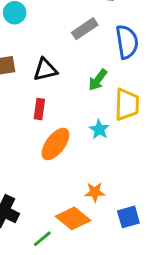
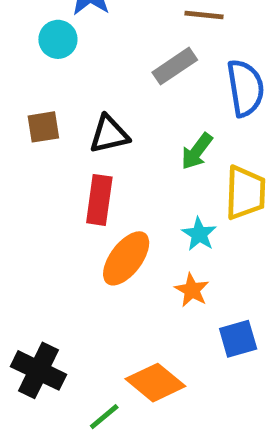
red rectangle: (39, 109) -> (99, 200), size x1.4
orange star: (95, 192) -> (192, 290), moved, turned 30
blue square: (128, 217) -> (238, 339), moved

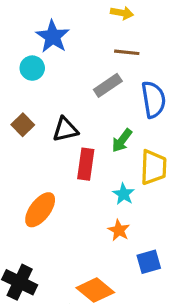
brown square: (43, 127) -> (23, 125), turned -35
red rectangle: (99, 200) -> (86, 164), moved
orange ellipse: (126, 258) -> (40, 210), moved

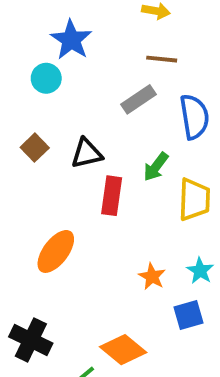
cyan star: (124, 194) -> (200, 271), moved

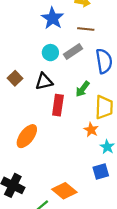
blue star: (71, 40) -> (53, 18), moved
cyan circle: (46, 78) -> (50, 53), moved
orange star: (152, 276) -> (91, 130), moved

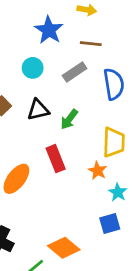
cyan circle: (50, 53) -> (33, 68), moved
green arrow: (83, 89) -> (69, 119), moved
red rectangle: (58, 105) -> (56, 159), moved, turned -30

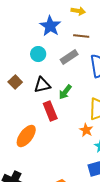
red rectangle: (56, 159) -> (50, 111), moved

